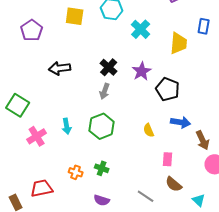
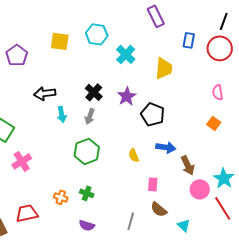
blue rectangle: (204, 26) -> (189, 40), moved
cyan arrow: (67, 126) -> (62, 114), moved
gray line: (146, 196) -> (131, 221), turned 72

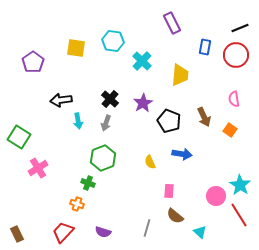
black line: (224, 21) -> (240, 28), turned 48
brown arrow: (188, 165) -> (204, 117), moved
green cross: (87, 193) -> (88, 183), moved
red trapezoid: (27, 213) -> (63, 232), moved, turned -35

